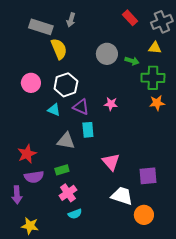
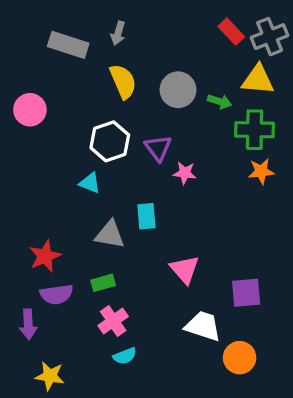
red rectangle: (130, 18) -> (231, 32), moved
yellow triangle: (155, 48) -> (258, 80), size x1.5
yellow semicircle: (59, 49) -> (123, 81), moved
pink circle: (31, 83) -> (30, 110), moved
purple triangle: (81, 107) -> (158, 148), moved, turned 30

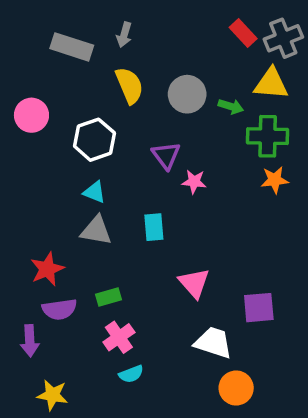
white hexagon: (110, 141) -> (94, 140), moved
gray triangle: (110, 235) -> (96, 231), moved
orange circle: (240, 358) -> (236, 388), moved

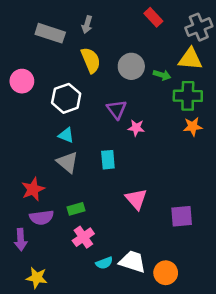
red rectangle: (243, 33) -> (153, 17), moved
gray triangle: (96, 231) -> (67, 162), turned 30
white trapezoid: (213, 343) -> (132, 262), moved
cyan semicircle: (131, 374) -> (104, 263), moved

